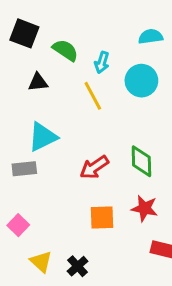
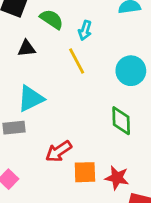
cyan circle: (141, 81) -> (131, 71), moved
red arrow: (94, 167) -> (59, 151), moved
red star: (144, 208) -> (117, 178), moved

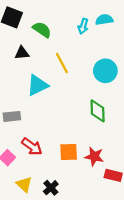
cyan arrow: (85, 30) -> (83, 26), moved
cyan triangle: (31, 98) -> (37, 85), moved
red arrow: (59, 151) -> (32, 146), moved, turned -110

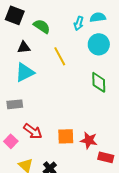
cyan circle: (105, 71) -> (99, 44), moved
cyan triangle: (37, 85) -> (25, 72), moved
green diamond: (98, 111) -> (99, 82), moved

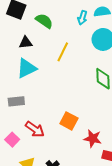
yellow line: (60, 56) -> (63, 52), turned 54
orange square: (66, 136) -> (69, 121), moved, turned 30

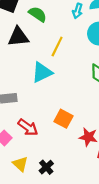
black triangle: (26, 43) -> (18, 37), size x1.5
cyan triangle: (27, 68) -> (42, 72), moved

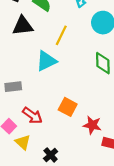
yellow triangle: (20, 164) -> (23, 142), moved

